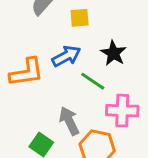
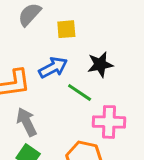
black star: (113, 53) -> (100, 65), turned 30
gray arrow: (69, 121) -> (27, 122), moved

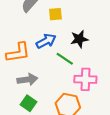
gray arrow: (27, 122) -> (27, 79), turned 108

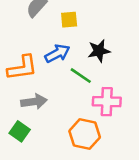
green square: (28, 103) -> (20, 131), moved

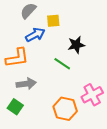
blue arrow: (57, 53) -> (35, 35), moved
pink cross: (107, 102) -> (92, 95), moved, turned -30

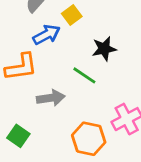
yellow square: (53, 21) -> (72, 15), turned -32
gray arrow: (26, 84) -> (51, 98), moved

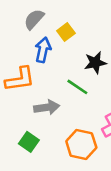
blue arrow: (46, 35) -> (43, 50), turned -50
green square: (18, 136) -> (29, 142), moved

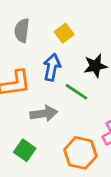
gray semicircle: (34, 19) -> (22, 30), moved, turned -35
blue arrow: (43, 50) -> (52, 67), moved

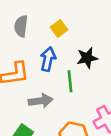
green line: (76, 92) -> (70, 81), turned 50

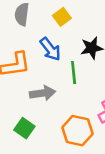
blue arrow: (48, 59) -> (50, 49), turned 130

